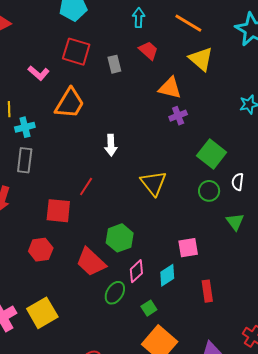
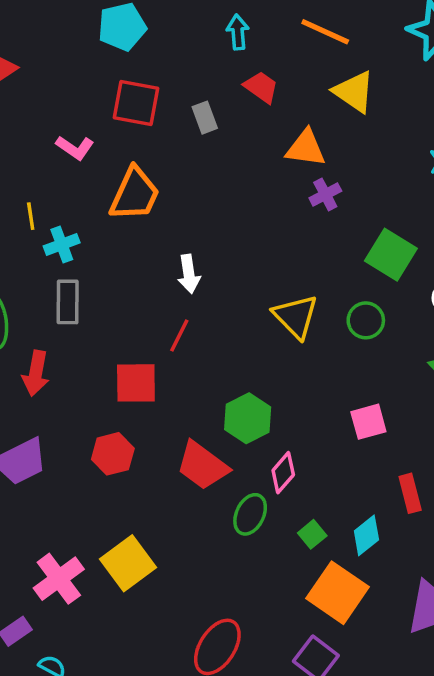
white arrow: (111, 145) -> (189, 274), moved
green circle: (209, 191) -> (366, 320), moved
cyan diamond: (167, 275) -> (366, 535), moved

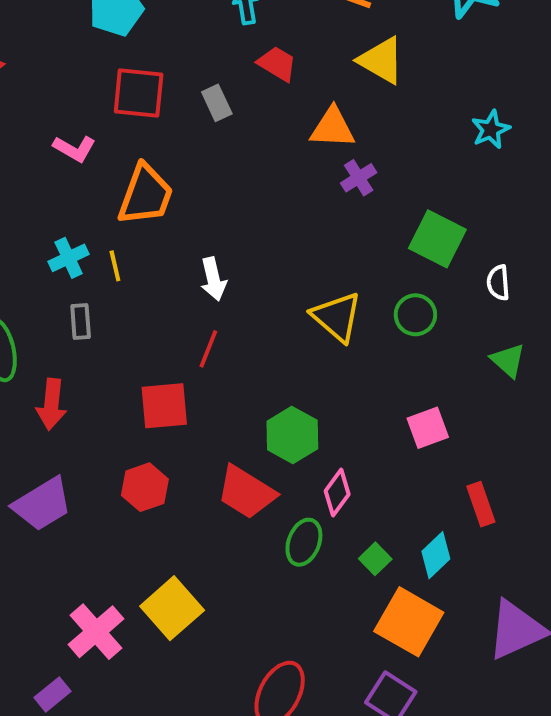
yellow line: (31, 216) -> (115, 266), moved
gray rectangle: (68, 302) -> (81, 322), size x0.7

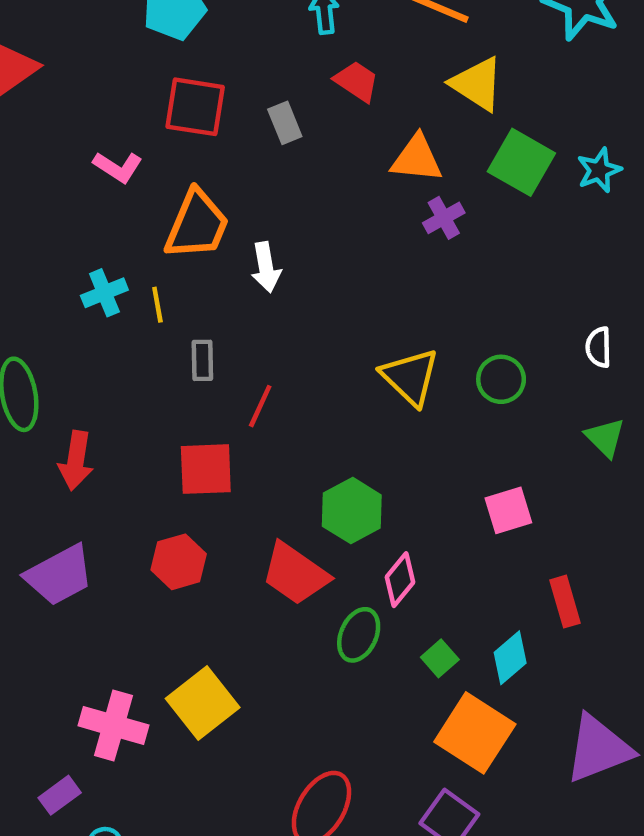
green square: (437, 239) -> (521, 162), moved
white arrow: (213, 279) -> (266, 267), moved
gray rectangle: (81, 322) -> (202, 360), moved
pink cross: (96, 632) -> (113, 725), turned -36

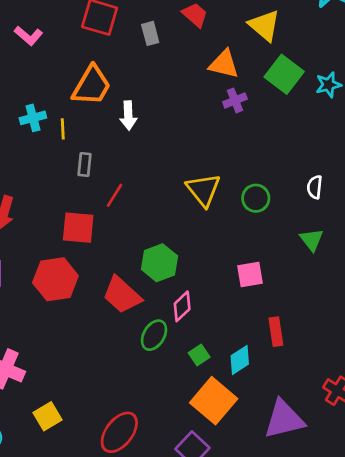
pink L-shape: (118, 167) -> (28, 36), moved
red hexagon: (179, 562) -> (55, 279), size x1.4
yellow square: (203, 703) -> (47, 416), moved, size x0.7

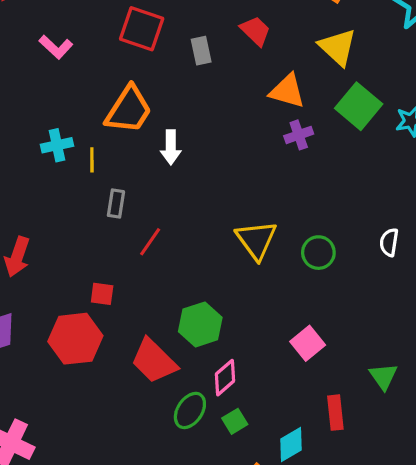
red square: (78, 228) -> (102, 294), moved, size x0.6
green triangle: (312, 240) -> (383, 376), moved
pink square: (250, 275) -> (308, 343), turned -32
green square: (199, 355) -> (235, 421), moved

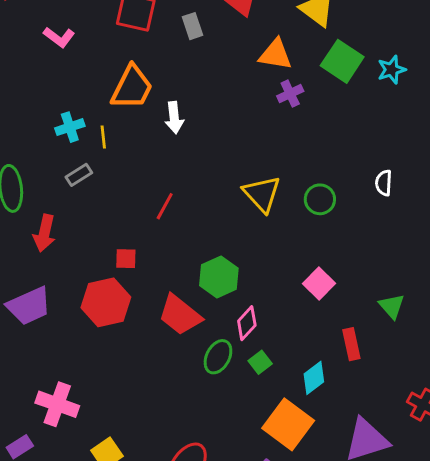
gray rectangle: (116, 203) -> (79, 175), moved, turned 55

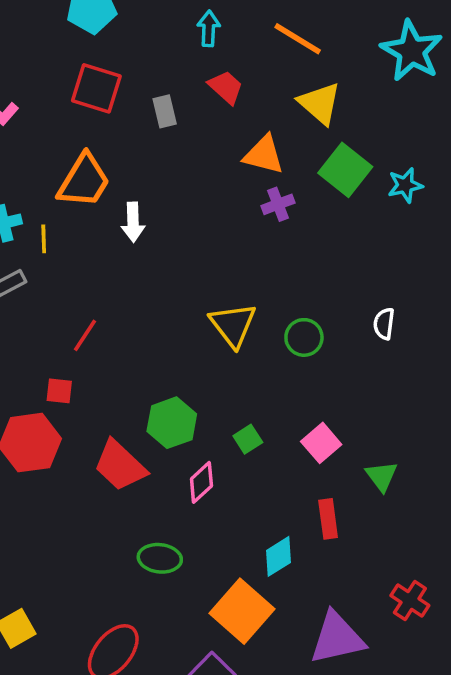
red line: (165, 206) -> (85, 335), moved
pink square: (319, 283) -> (321, 443), moved
green ellipse: (218, 357) -> (160, 558), moved, turned 64
green square: (260, 362) -> (248, 439), moved

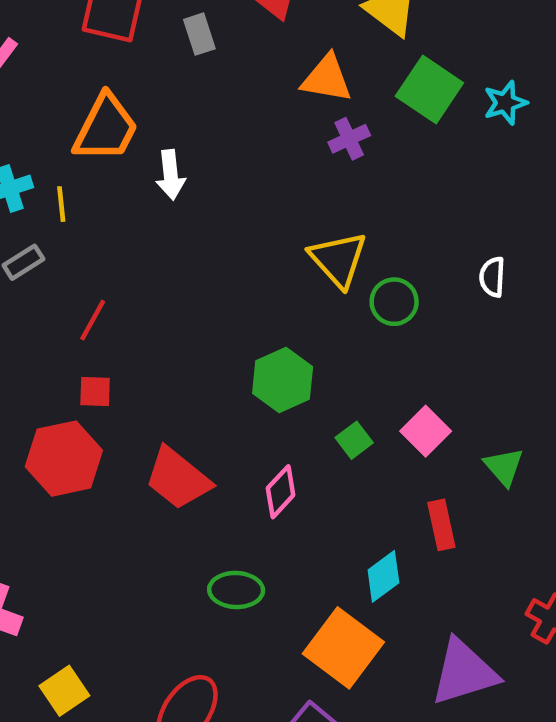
yellow triangle: (233, 325) -> (338, 259), moved
red line: (85, 335) -> (93, 320), moved
green hexagon: (172, 423) -> (283, 380), moved
green square: (248, 439) -> (354, 440), moved

